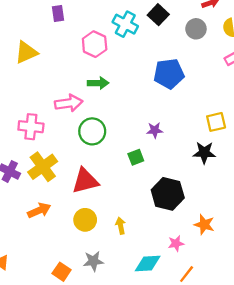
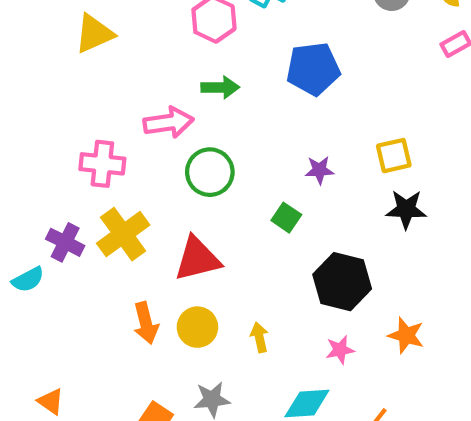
blue pentagon: (169, 74) -> (313, 69), moved
yellow square: (216, 122) -> (394, 156), moved
green square: (136, 157) -> (286, 218), turned -35
orange arrow: (39, 210) -> (146, 323), moved, turned 100
pink star: (176, 243) -> (340, 350), moved

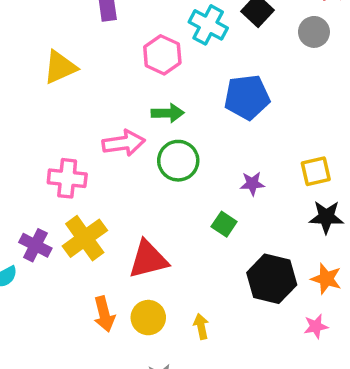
green circle: (210, 172) -> (178, 161), moved
orange star: (406, 335) -> (326, 279), moved
pink star: (340, 350) -> (316, 326), moved

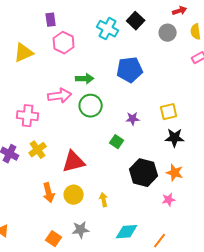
pink hexagon: (162, 55) -> (64, 43), moved
yellow cross: (85, 238) -> (38, 150), size x0.7

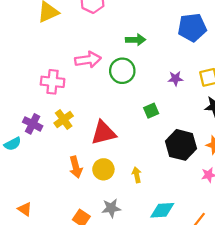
blue pentagon: (130, 70) -> (192, 28), moved
green arrow: (85, 79) -> (136, 40), moved
purple star: (133, 119) -> (175, 79), moved
green square: (117, 142) -> (151, 111), turned 32

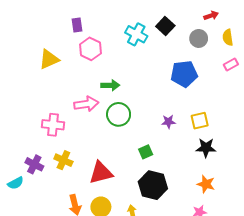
green arrow: (136, 40) -> (110, 85), moved
yellow cross: (64, 119) -> (63, 160), turned -30
black hexagon: (181, 145) -> (153, 185), moved

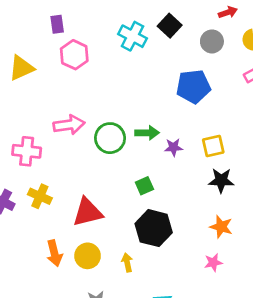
green arrow: (110, 85) -> (147, 133), moved

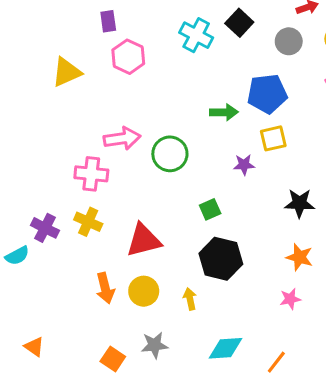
green arrow: (147, 133) -> (224, 112), moved
yellow square: (213, 146) -> (273, 138), moved
pink cross: (27, 151) -> (91, 174), moved

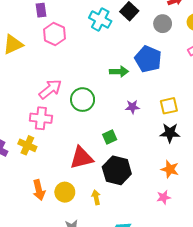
blue pentagon: (267, 94) -> (148, 59), turned 30
pink arrow: (122, 138) -> (50, 89), turned -30
yellow square: (273, 138) -> (169, 106), moved
pink cross: (91, 174) -> (41, 118), moved
red triangle: (144, 240) -> (81, 158), moved

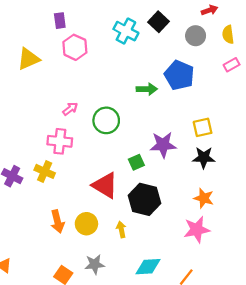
pink arrow: (50, 89) -> (70, 109), size x0.6
purple star: (132, 107) -> (163, 145), moved, size x1.6
red triangle: (81, 158) -> (105, 185), turned 45
pink star: (164, 197) -> (197, 230), size x1.6

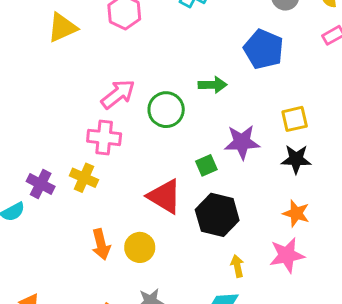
green arrow: (147, 89) -> (213, 85), moved
pink arrow: (70, 109) -> (118, 94), size x1.6
yellow arrow: (121, 230) -> (237, 266), moved

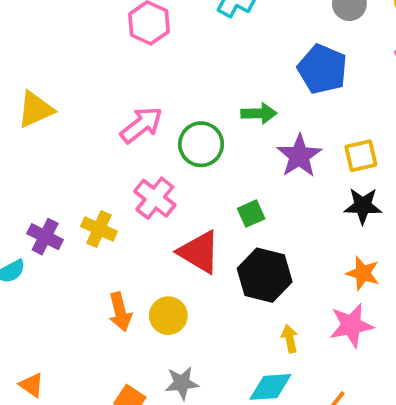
yellow triangle: (62, 28) -> (35, 110), moved
pink cross: (104, 137) -> (155, 198), moved, turned 32
purple star: (242, 142) -> (299, 156), moved, turned -30

